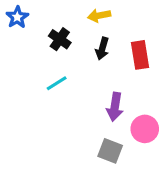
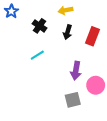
red rectangle: (140, 55) -> (93, 36), turned 30
gray square: (110, 151) -> (73, 100), turned -35

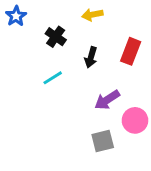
black arrow: (68, 32) -> (91, 57), moved
purple arrow: (76, 71) -> (107, 100), turned 48

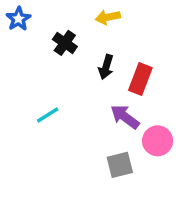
red rectangle: (131, 51) -> (140, 79), moved
cyan line: (53, 78) -> (48, 115), moved
purple arrow: (107, 100) -> (125, 117), turned 70

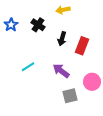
blue star: (18, 19) -> (11, 25), moved
purple arrow: (125, 117) -> (61, 71), moved

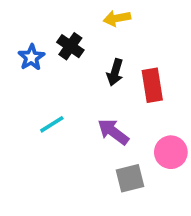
blue star: (11, 25) -> (31, 57), moved
red rectangle: (82, 46) -> (152, 85), turned -30

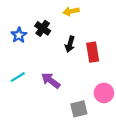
cyan line: (52, 124) -> (18, 77), moved
purple arrow: (113, 132) -> (51, 80), moved

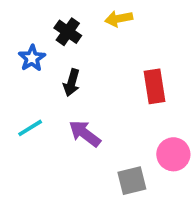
black cross: (43, 28) -> (68, 32), moved
black arrow: (70, 44) -> (72, 83), moved

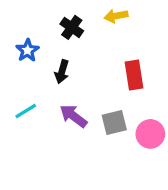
yellow arrow: (119, 19) -> (116, 16), moved
black cross: (68, 32) -> (72, 27), moved
gray square: (132, 181) -> (114, 122), moved

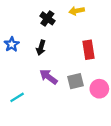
blue star: (27, 50) -> (12, 44), moved
cyan line: (26, 111) -> (17, 97), moved

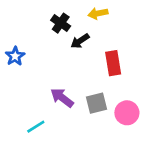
black arrow: (41, 48) -> (80, 41), moved, turned 40
cyan line: (17, 97) -> (36, 127), moved

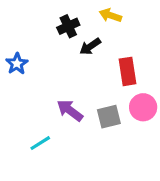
yellow arrow: (98, 13) -> (110, 15), turned 30
black cross: (61, 23) -> (68, 26), turned 30
pink circle: (127, 113) -> (143, 107), moved

